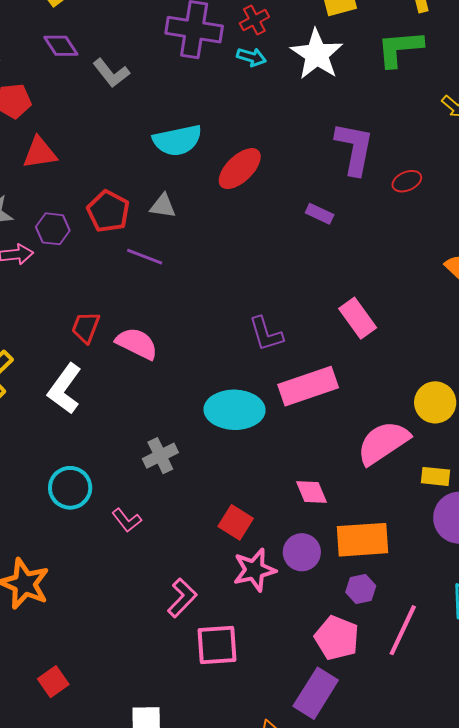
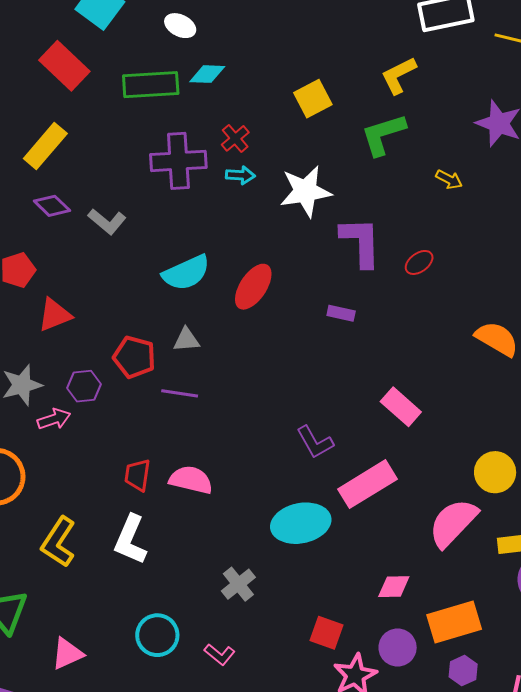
white star: (317, 54) -> (306, 191), moved, turned -30
pink diamond: (311, 492) -> (394, 587), turned -56

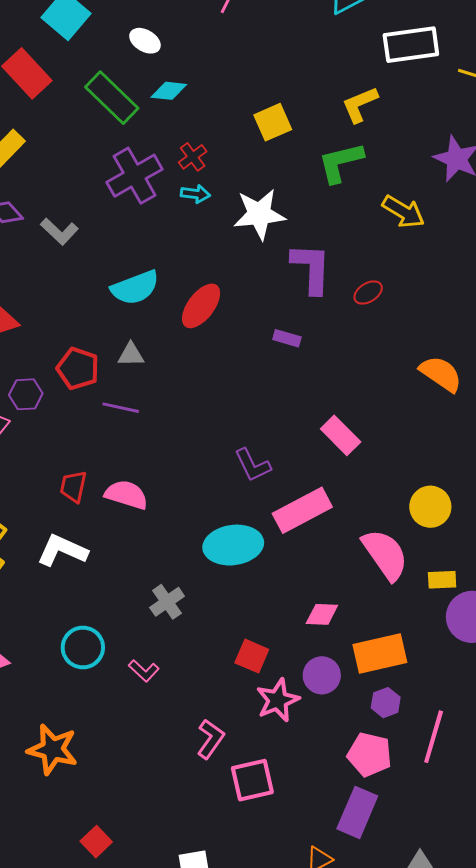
green rectangle: (151, 85) -> (112, 98), turned 44
purple cross: (178, 161) -> (135, 176), turned -30
yellow arrow: (449, 179) -> (403, 212), size x1.6
pink semicircle: (453, 523) -> (385, 555), turned 98
white L-shape: (130, 540) -> (62, 550), turned 87

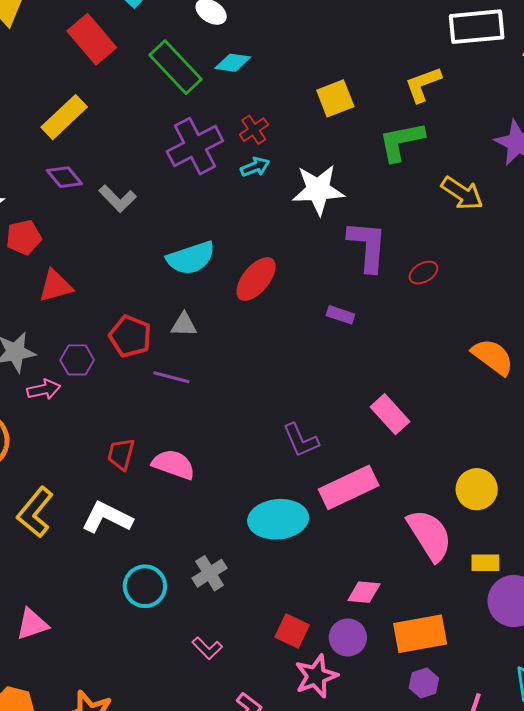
cyan arrow: (195, 194) -> (255, 167), turned -32
cyan circle: (83, 647) -> (145, 586), moved
pink L-shape: (144, 671) -> (207, 648), moved
purple circle: (322, 675) -> (348, 638), moved

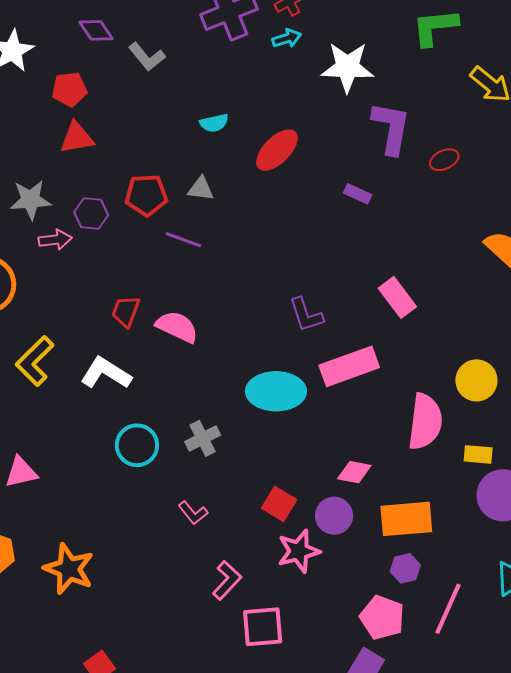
red pentagon: (24, 237) -> (69, 89), moved
cyan semicircle: (191, 258) -> (214, 123), size x0.6
red pentagon: (130, 336) -> (146, 195), turned -30
pink semicircle: (430, 535) -> (425, 422), turned 34

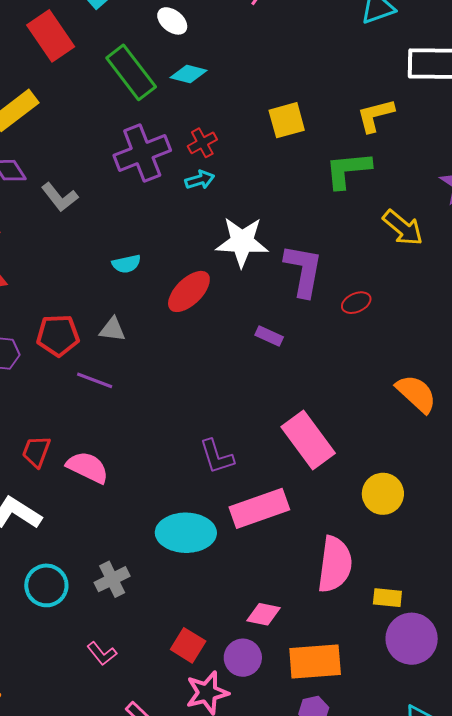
white star: (347, 67) -> (242, 242), moved
pink rectangle: (397, 297) -> (308, 440), size x1.4
yellow circle: (476, 380) -> (383, 494), moved

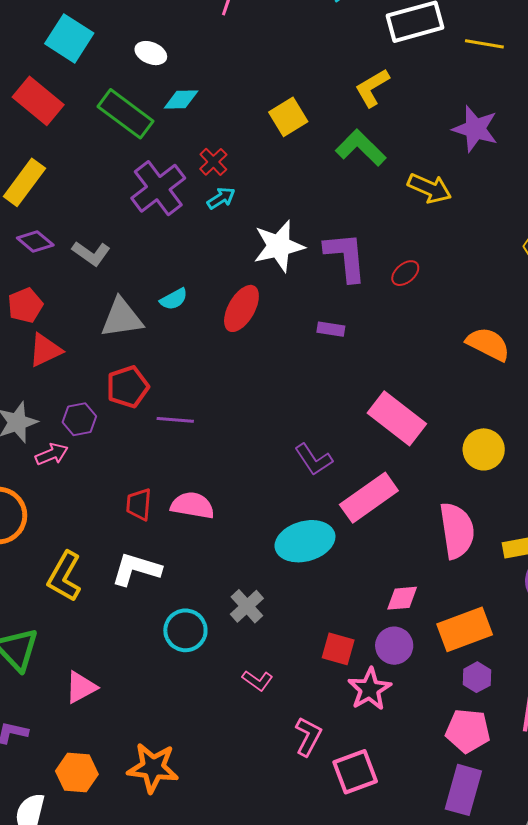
green L-shape: (348, 170) -> (361, 148), turned 66
gray triangle: (112, 329) -> (122, 318), moved, size x1.6

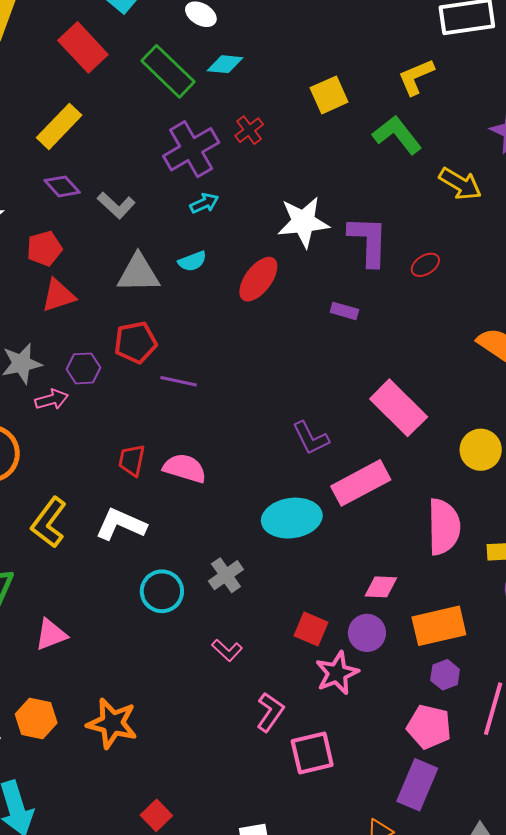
cyan arrow: (221, 198) -> (204, 203), moved

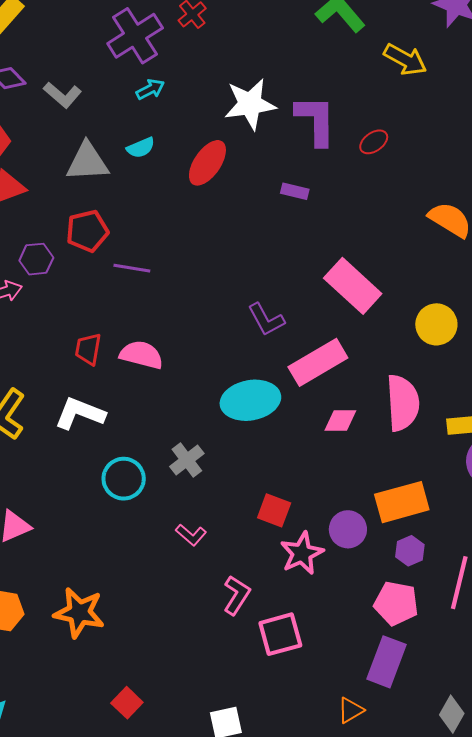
pink diamond: (381, 587) -> (340, 421), moved
purple circle: (367, 633) -> (348, 529), moved

